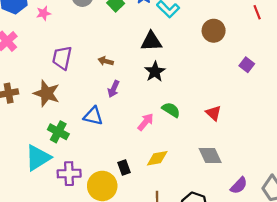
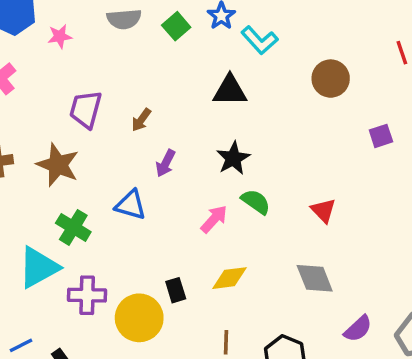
brown arrow: (106, 61) -> (141, 120), moved, turned -72
purple square: (247, 65) -> (381, 136), turned 32
black star: (155, 72) -> (233, 158), moved

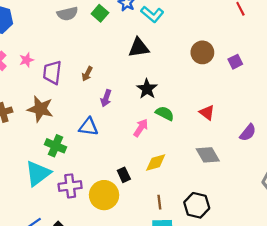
pink star: (60, 36) -> (27, 60), moved
brown circle: (331, 79) -> (202, 52), moved
purple semicircle: (358, 329) -> (248, 133), moved

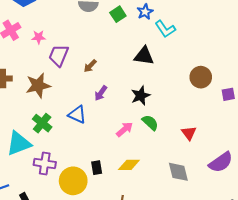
brown star: (40, 109) -> (38, 85), turned 30
purple semicircle: (248, 133) -> (221, 162), size x1.4

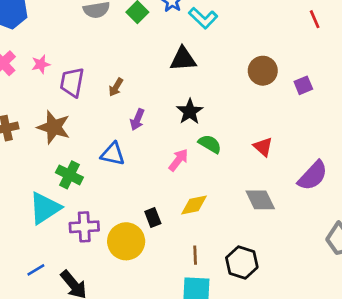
brown star: (38, 85) -> (54, 127), turned -30

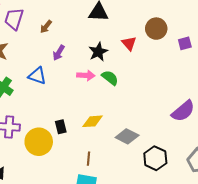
red triangle: (263, 147) -> (129, 43), moved
pink arrow: (178, 160) -> (86, 75), moved, turned 48
gray diamond: (260, 200) -> (127, 136), moved, turned -45
black hexagon: (242, 263) -> (155, 158), moved

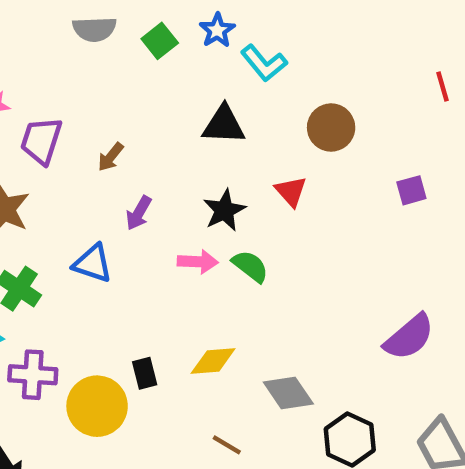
brown circle: (156, 29) -> (331, 128), moved
gray diamond: (127, 136) -> (288, 393), turned 30
brown line: (88, 159) -> (227, 445), moved, turned -64

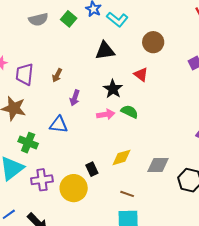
gray diamond: (288, 393) -> (158, 165), turned -45
brown line: (227, 445) -> (127, 194), moved

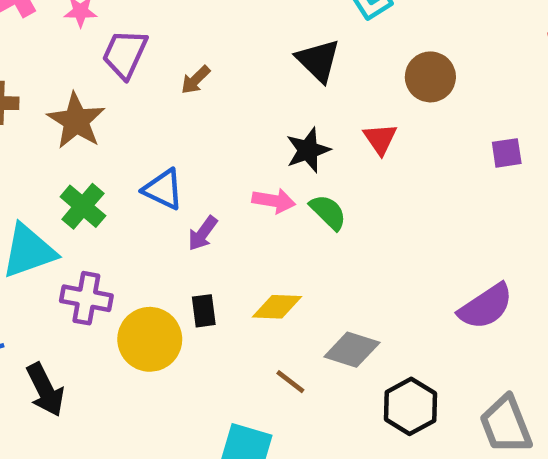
black triangle: (105, 51) -> (318, 60), turned 35
purple arrow: (75, 98) -> (203, 233), moved
brown line: (127, 194) -> (290, 382), moved

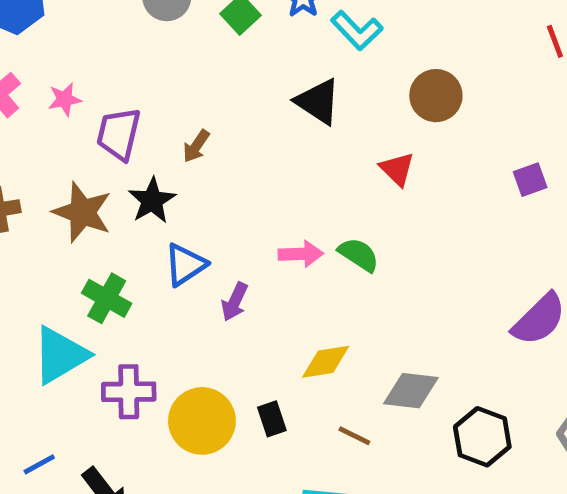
black star: (308, 150) -> (152, 200), moved
purple square: (507, 153) -> (530, 180), moved
blue triangle: (163, 189) -> (185, 265), turned -48
black rectangle: (204, 311) -> (272, 419), moved

